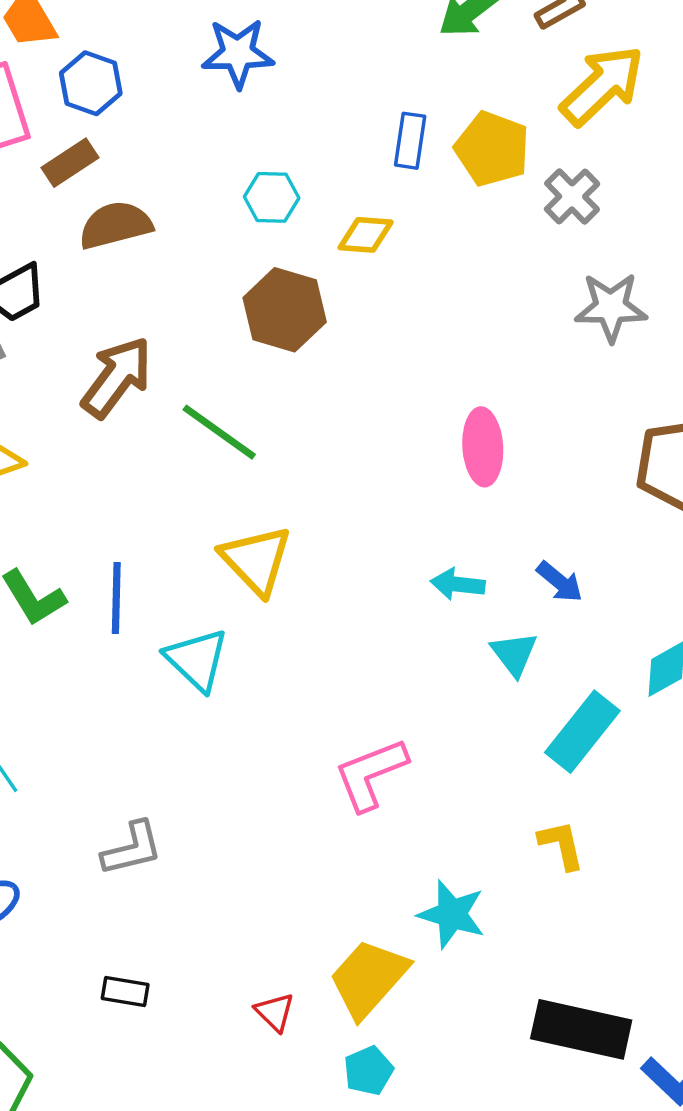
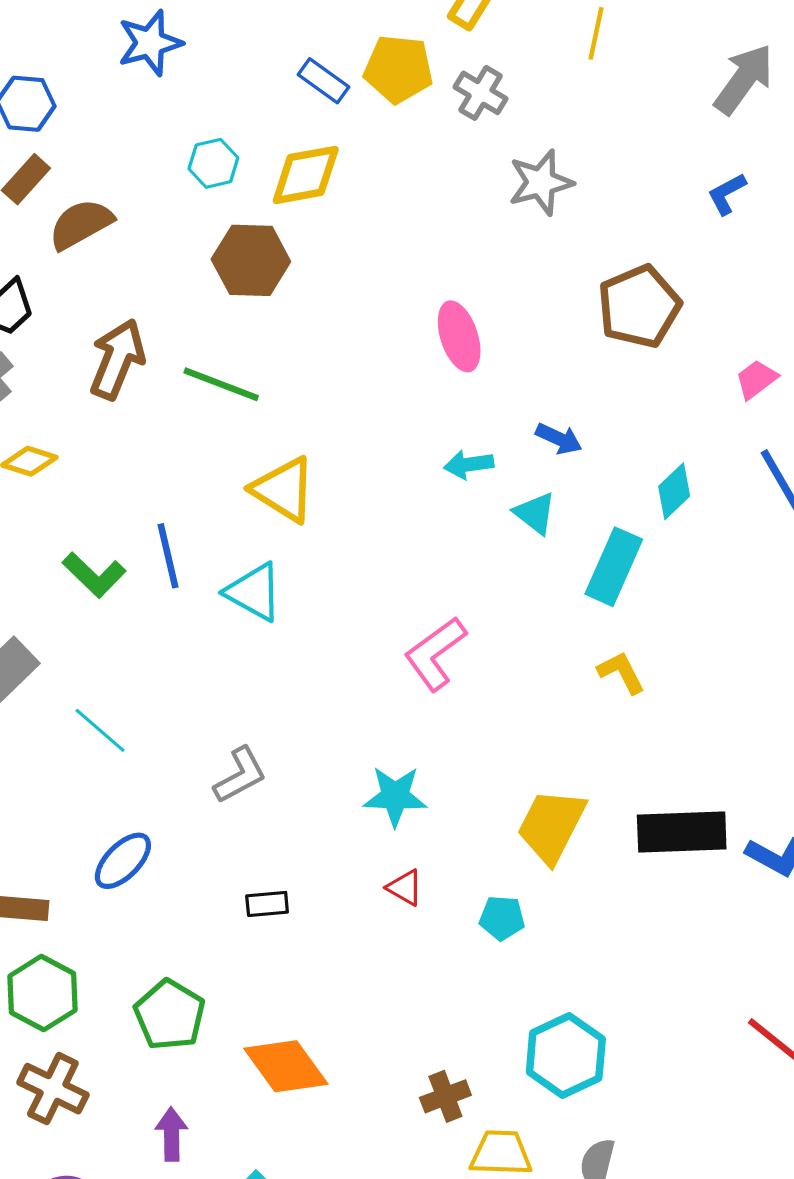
blue rectangle: (410, 141) -> (324, 81), turned -48
yellow diamond: (366, 235) -> (306, 175), size x1.5
cyan star: (452, 914) -> (395, 796), moved
yellow trapezoid: (368, 978) -> (551, 826), moved
cyan pentagon: (368, 1071) -> (502, 918), turned -30

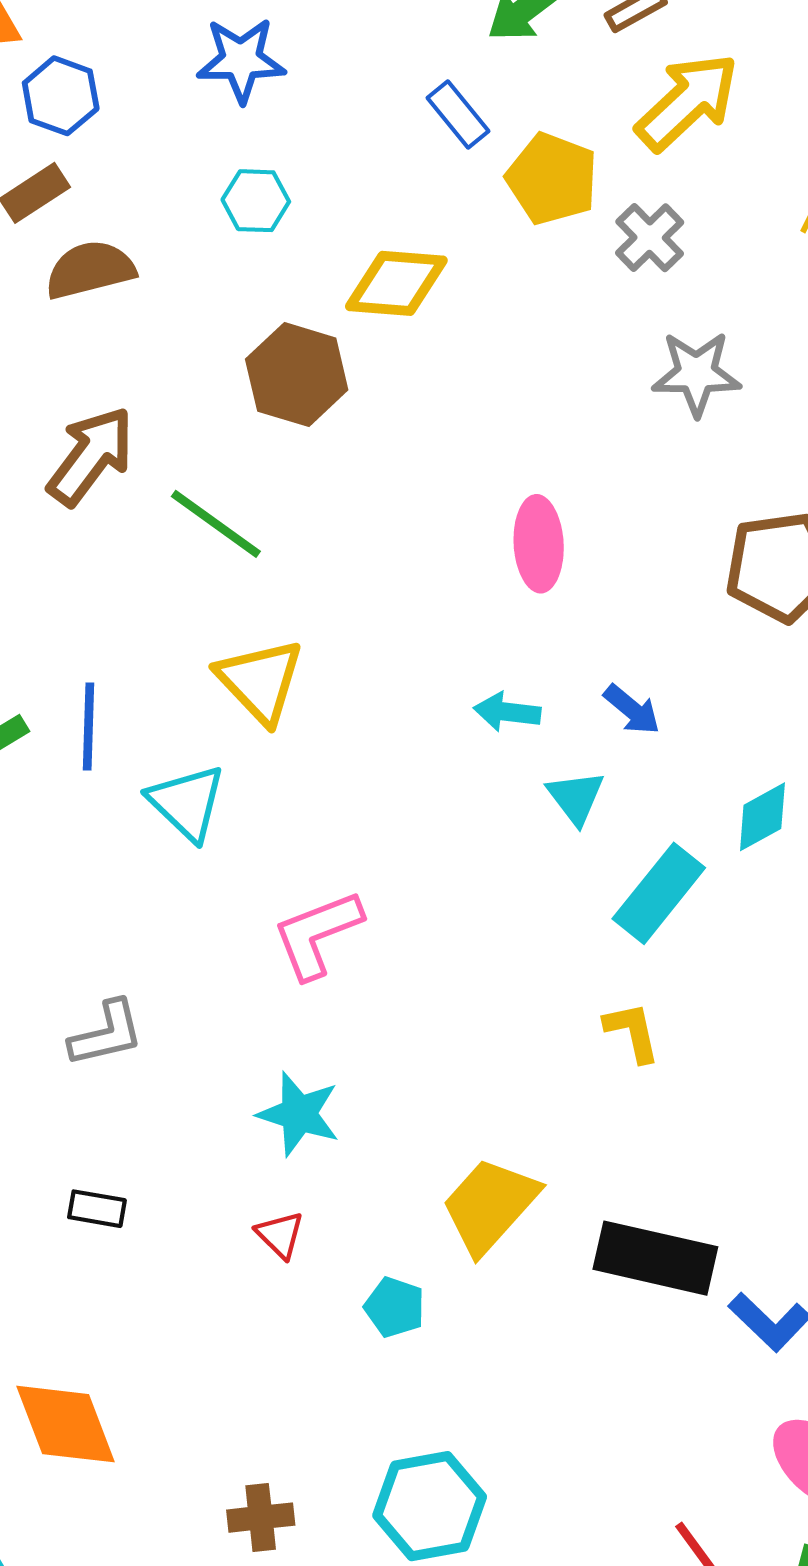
blue rectangle: (324, 81) -> (458, 115), moved
cyan hexagon: (213, 163) -> (256, 201), moved
pink L-shape: (435, 654) -> (317, 934), moved

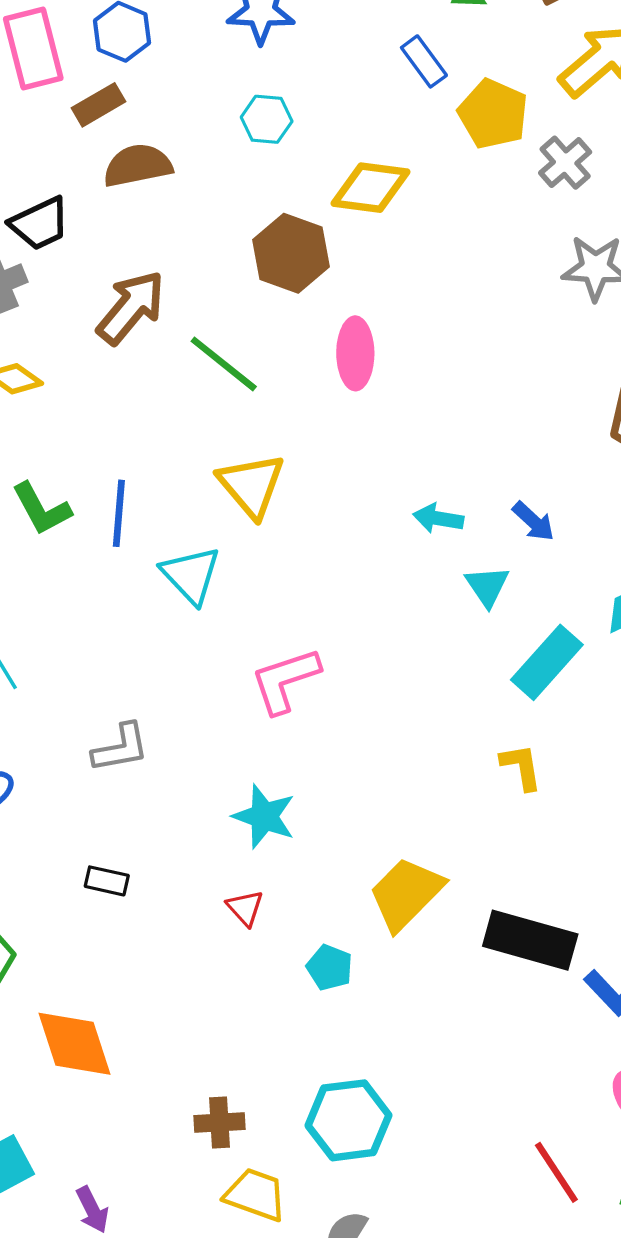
pink ellipse: (539, 544) -> (355, 353), moved

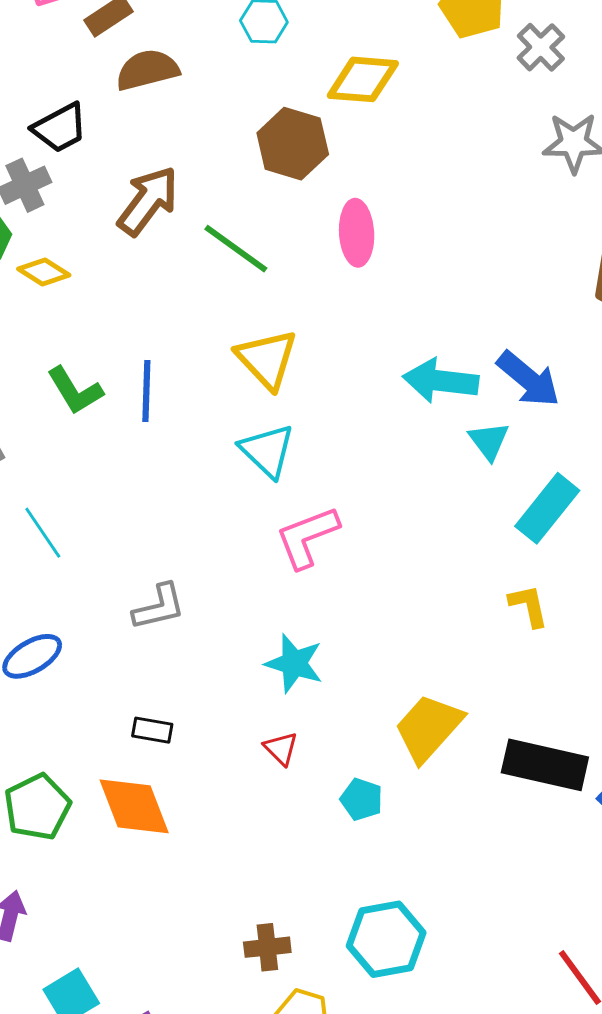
cyan arrow: (438, 518) -> (441, 381), size x1.6
blue arrow: (533, 521) -> (528, 379), size x1.6
cyan triangle: (191, 575) -> (267, 451), moved
orange diamond: (74, 1044) -> (134, 806), moved

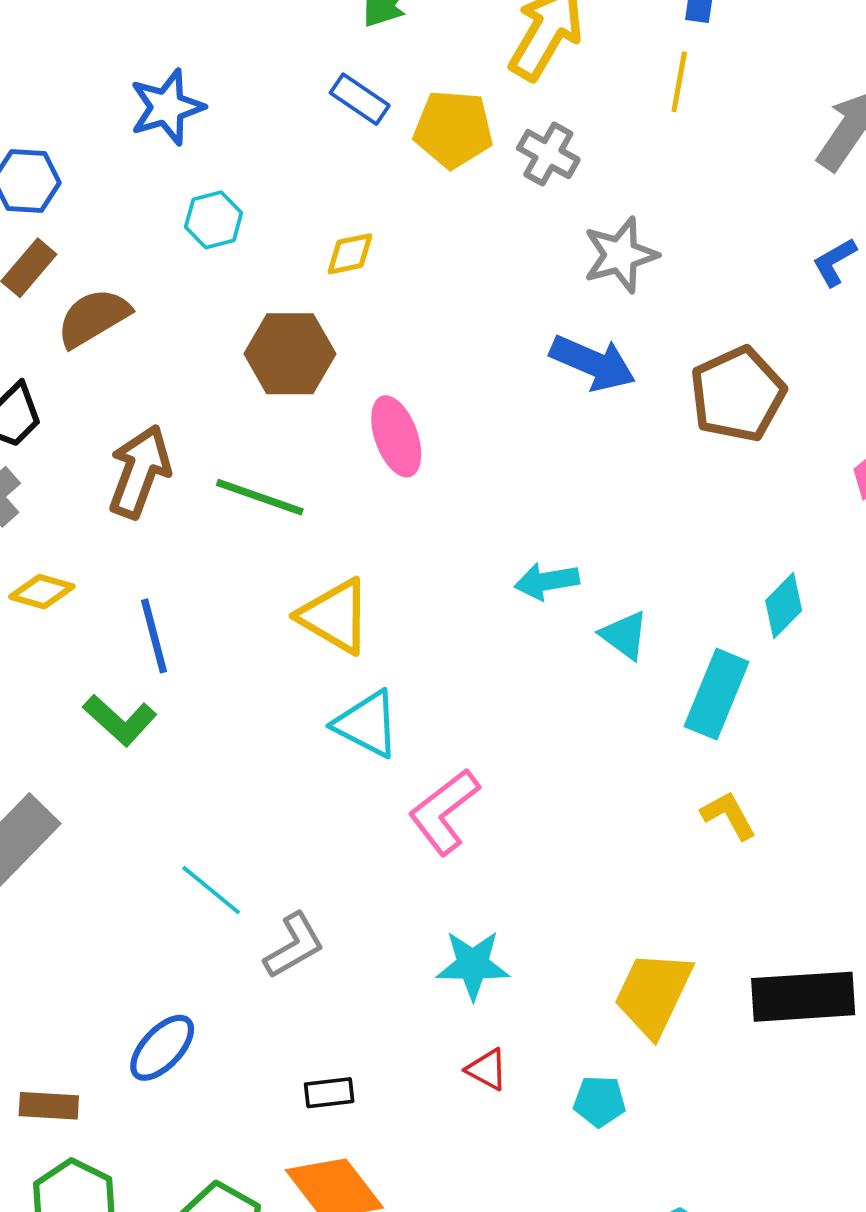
yellow diamond: (363, 79) -> (350, 254), size x0.6
blue arrow: (528, 379) -> (593, 363), moved
cyan arrow: (441, 381) -> (547, 581), size x0.7
blue line: (146, 391) -> (154, 636), moved
cyan line: (43, 533) -> (211, 890), moved

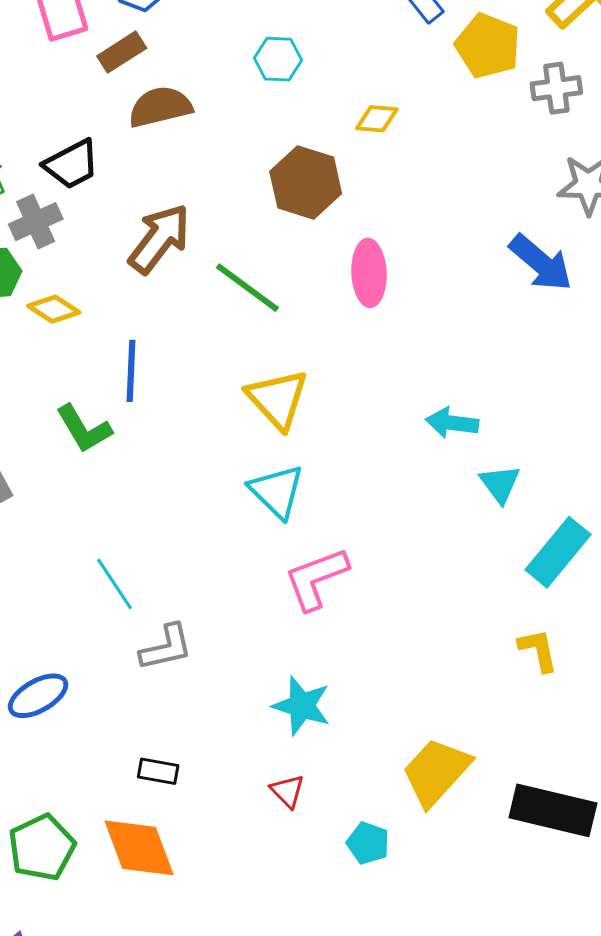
gray cross: (548, 154) -> (556, 88), turned 36

